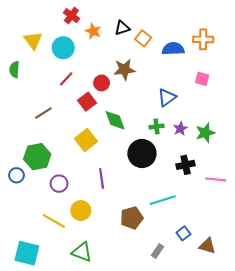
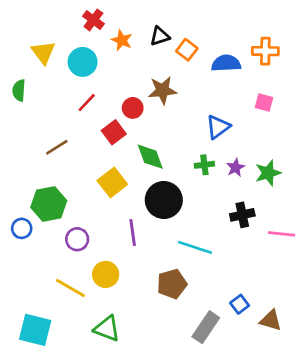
black circle: (142, 153) -> (164, 200), moved
cyan line: (163, 200) -> (195, 247), moved, turned 35
gray rectangle: (158, 251) -> (206, 327), size x1.6

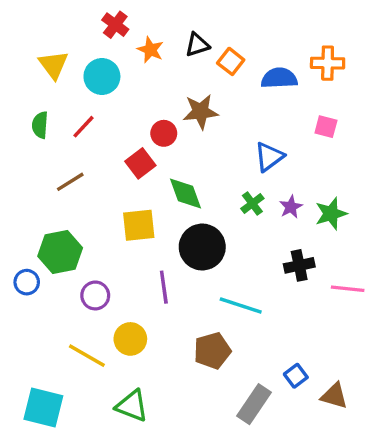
green semicircle: (19, 90) -> (40, 125), moved
red line: (87, 103) -> (84, 127), moved
green cross: (204, 165) -> (252, 204), turned -30
yellow square: (112, 182) -> (139, 225), turned 32

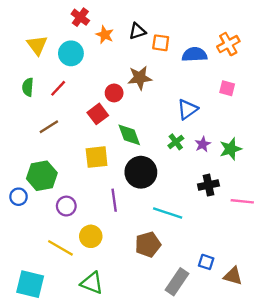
orange square: (231, 61) -> (161, 43), turned -30
orange cross: (328, 63) -> (228, 44), turned -30
blue square: (296, 376) -> (206, 262), turned -35

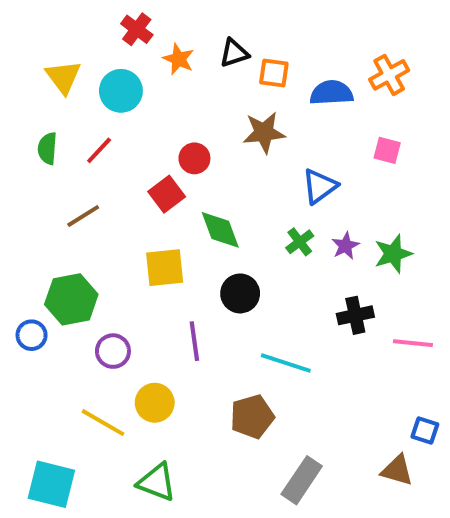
brown star: (140, 78) -> (264, 133), moved
black circle: (141, 172) -> (240, 293), size x0.7
blue square: (206, 262) -> (425, 431), moved

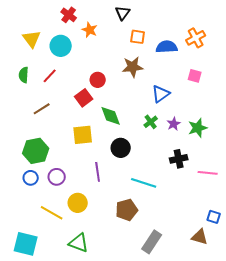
black triangle: (234, 53) -> (123, 13), moved, turned -35
blue circle: (32, 335) -> (31, 178), moved

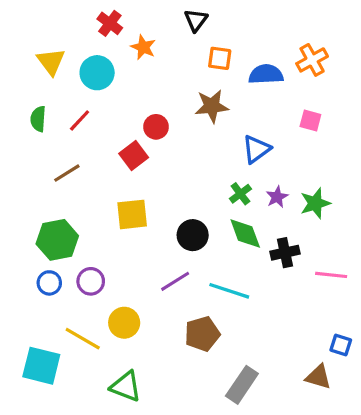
green diamond: (111, 116) -> (245, 234), moved
purple line: (98, 172) -> (175, 281), moved, turned 66
cyan square: (26, 244) -> (41, 366), moved

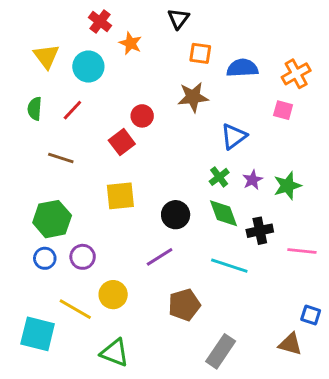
orange cross: (312, 60) -> (296, 74), moved
brown line: (67, 173) -> (61, 158), turned 50
cyan line: (229, 291) -> (229, 266), moved

